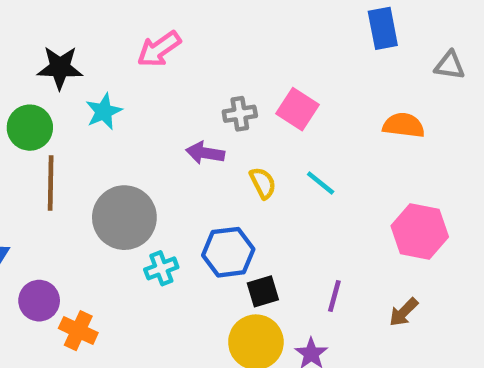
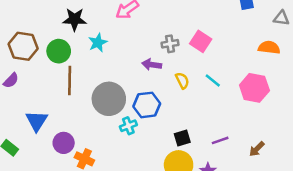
orange semicircle: (404, 125) -> (269, 47), moved
pink hexagon: (420, 231) -> (254, 88), moved
blue hexagon: (228, 252) -> (147, 105), moved
purple line: (334, 296) -> (220, 140), turned 56

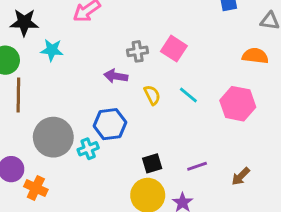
cyan star: (98, 43) -> (52, 50), turned 30
gray circle: (109, 99) -> (53, 137), moved

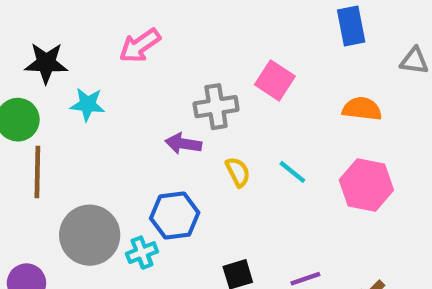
pink square: (174, 49) -> (275, 80), moved
gray cross: (138, 51) -> (216, 107), size x1.4
orange semicircle: (255, 56) -> (362, 109), moved

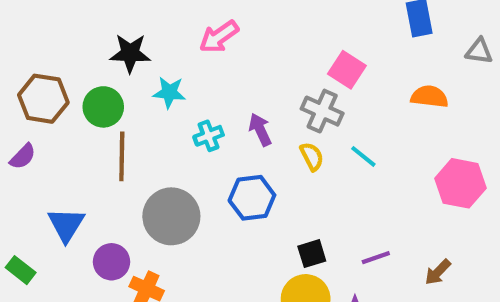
gray cross: (216, 107) -> (322, 111), moved, turned 33
purple arrow: (183, 144) -> (260, 130), turned 56
pink hexagon: (366, 185) -> (460, 183), moved
cyan cross: (142, 253) -> (209, 136), moved

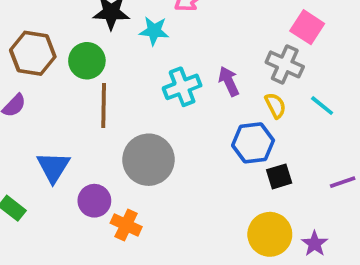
cyan star: (169, 92) -> (154, 31), moved
cyan cross: (209, 136) -> (182, 87), size x1.4
blue hexagon: (252, 198) -> (253, 143), moved
black square: (312, 254) -> (279, 176), moved
purple line: (376, 258) -> (343, 182), moved

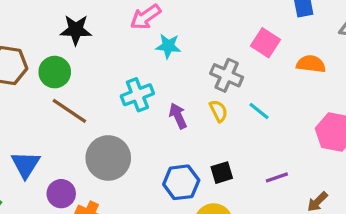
pink square: (307, 27) -> (266, 43), moved
cyan star: (154, 31) -> (168, 46), moved
purple arrow: (229, 81) -> (178, 116), moved
brown line: (104, 106) -> (69, 111), turned -57
blue hexagon: (253, 143) -> (181, 182), moved

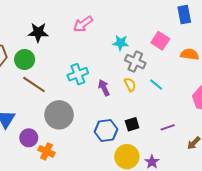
cyan star: (168, 46) -> (121, 43), moved

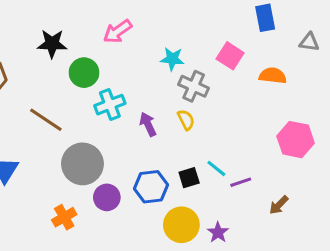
green circle: (25, 60) -> (84, 73), moved
cyan line: (156, 85) -> (216, 168), moved
purple circle: (29, 138) -> (107, 197), moved
orange cross: (46, 151) -> (64, 217), turned 35

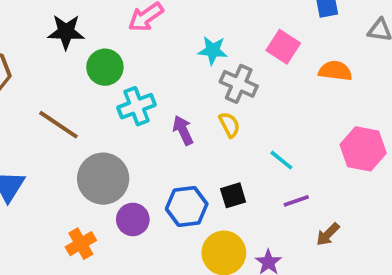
cyan line: (216, 168) -> (281, 160), moved
brown arrow: (279, 205) -> (328, 234), moved

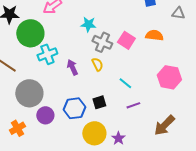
pink square: (283, 47) -> (126, 40), moved
green circle: (105, 67) -> (30, 33), size x1.4
brown arrow: (328, 234) -> (164, 125), moved, size x1.6

